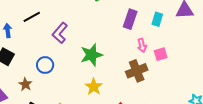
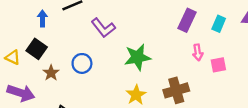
purple L-shape: (60, 33) -> (103, 28), turned -85
brown cross: (137, 71) -> (176, 90), moved
brown star: (25, 84) -> (51, 73), moved

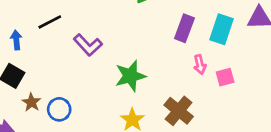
cyan rectangle: (219, 24) -> (222, 29), size x1.5
blue circle: (82, 63) -> (59, 109), moved
brown cross: (176, 90) -> (179, 111), turned -30

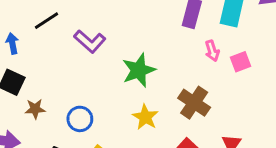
brown star: (31, 102) -> (35, 109), turned -30
blue circle: (59, 109) -> (80, 119), moved

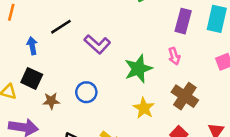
pink arrow: (212, 51) -> (174, 56), moved
blue circle: (80, 119) -> (86, 92), moved

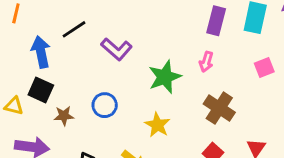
blue arrow: (32, 46) -> (41, 52), size x1.5
pink arrow: (174, 56) -> (206, 62), turned 35
yellow star: (144, 108) -> (157, 125), moved

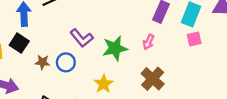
purple L-shape: (117, 49) -> (82, 38), moved
pink square: (264, 68) -> (194, 39), moved
brown star: (64, 116) -> (42, 62), moved

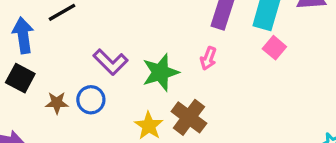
pink square: (194, 39) -> (274, 48), turned -32
brown cross: (153, 79) -> (189, 117), moved

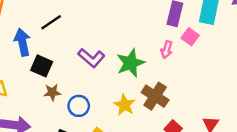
pink square: (274, 48) -> (190, 37), moved
black square: (20, 78) -> (42, 66), moved
blue circle: (91, 100) -> (79, 106), moved

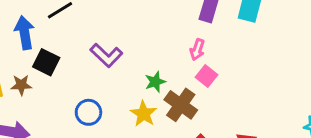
pink square: (190, 37) -> (206, 76), moved
green star: (131, 63) -> (155, 82), moved, size x0.6
brown star: (52, 92) -> (21, 85), moved

